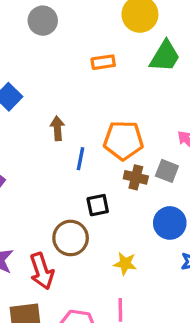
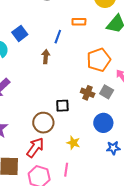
orange pentagon: (123, 140) -> (99, 60), moved, turned -30
blue line: (81, 159) -> (58, 37), moved
red arrow: (42, 271) -> (35, 148), moved, turned -135

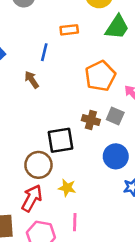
brown arrow: (46, 57) -> (32, 80), turned -32
black square: (62, 106) -> (61, 140), size x1.5
yellow star: (73, 143) -> (67, 188), moved

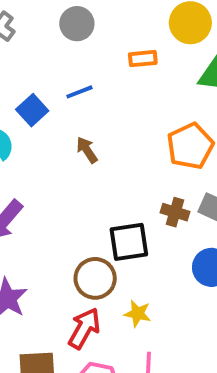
orange rectangle: (69, 30) -> (143, 59), moved
blue line: (44, 52) -> (79, 92), moved, turned 54

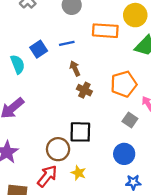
orange rectangle: (143, 59) -> (105, 31), size x1.6
brown arrow: (87, 150) -> (75, 68), moved
brown cross: (175, 212) -> (84, 90), moved

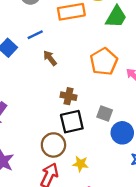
brown cross: (84, 90) -> (68, 96), moved
gray square: (130, 120) -> (105, 113), moved

